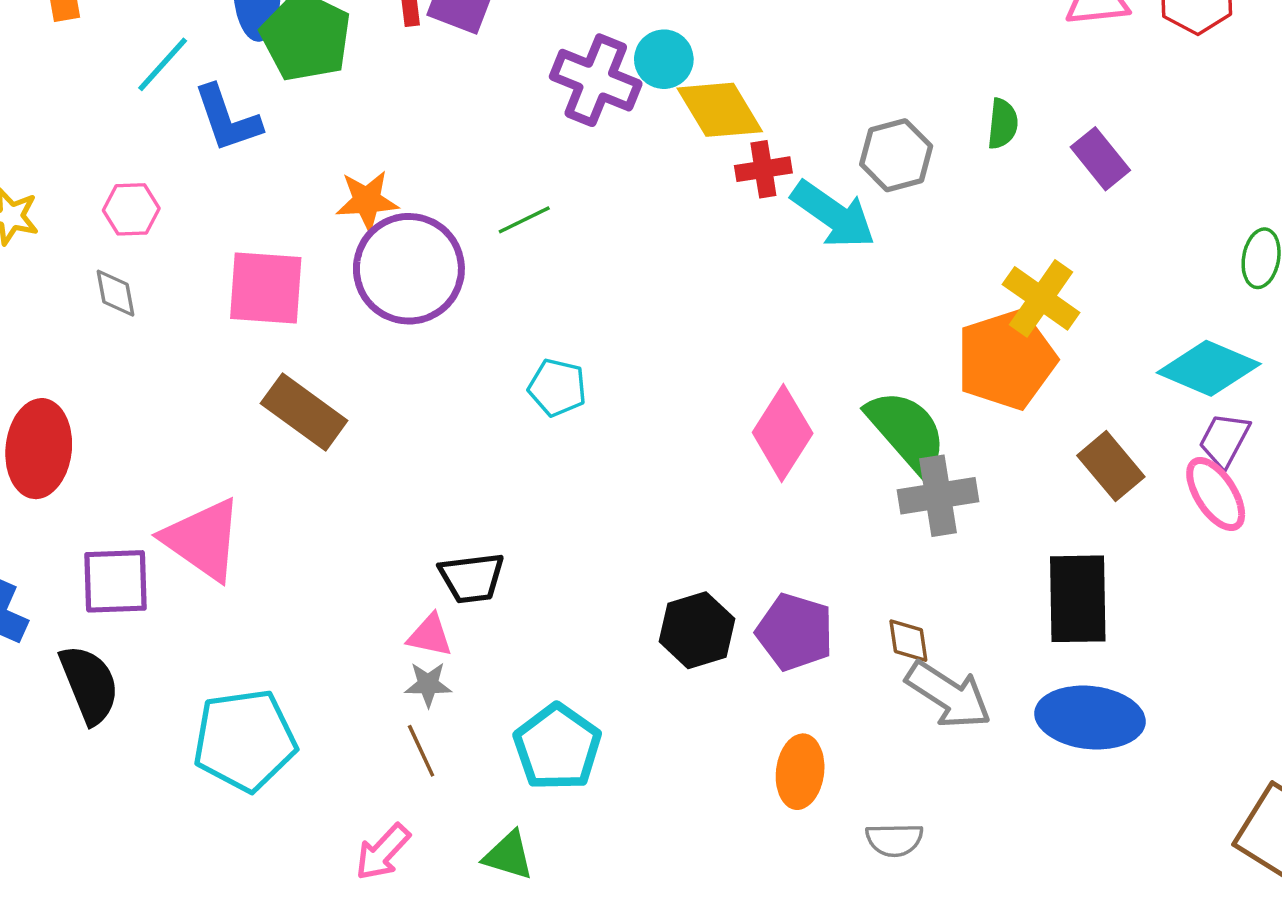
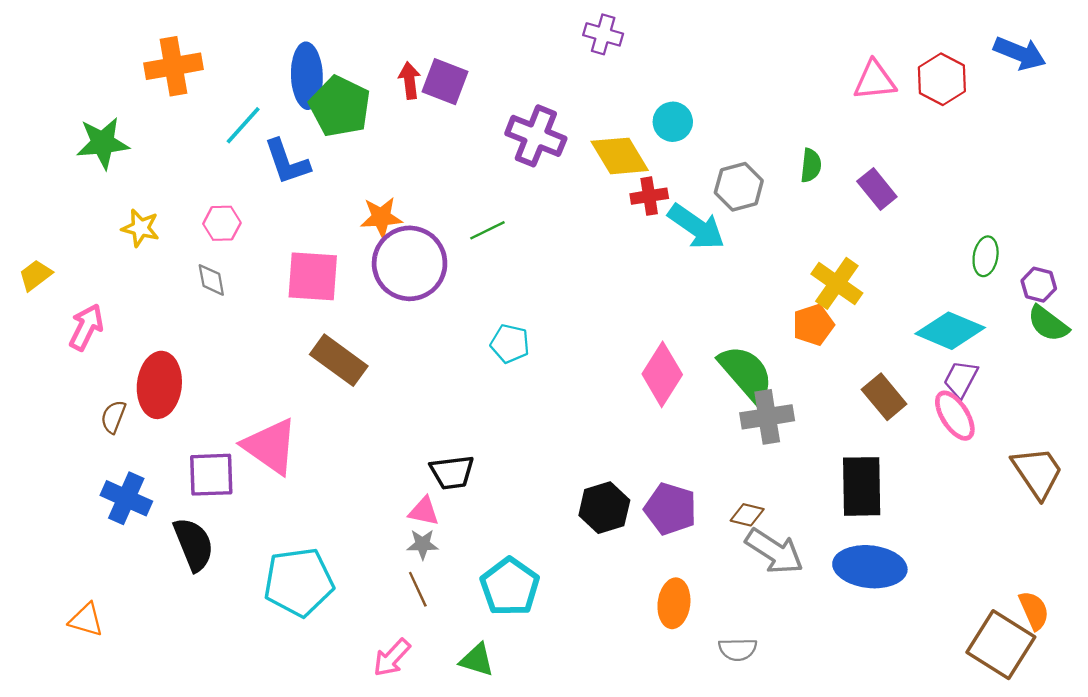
cyan circle: (664, 59) -> (673, 122), moved
orange pentagon: (1006, 360) -> (813, 325), size x0.6
brown diamond: (908, 641) -> (747, 515), turned -68

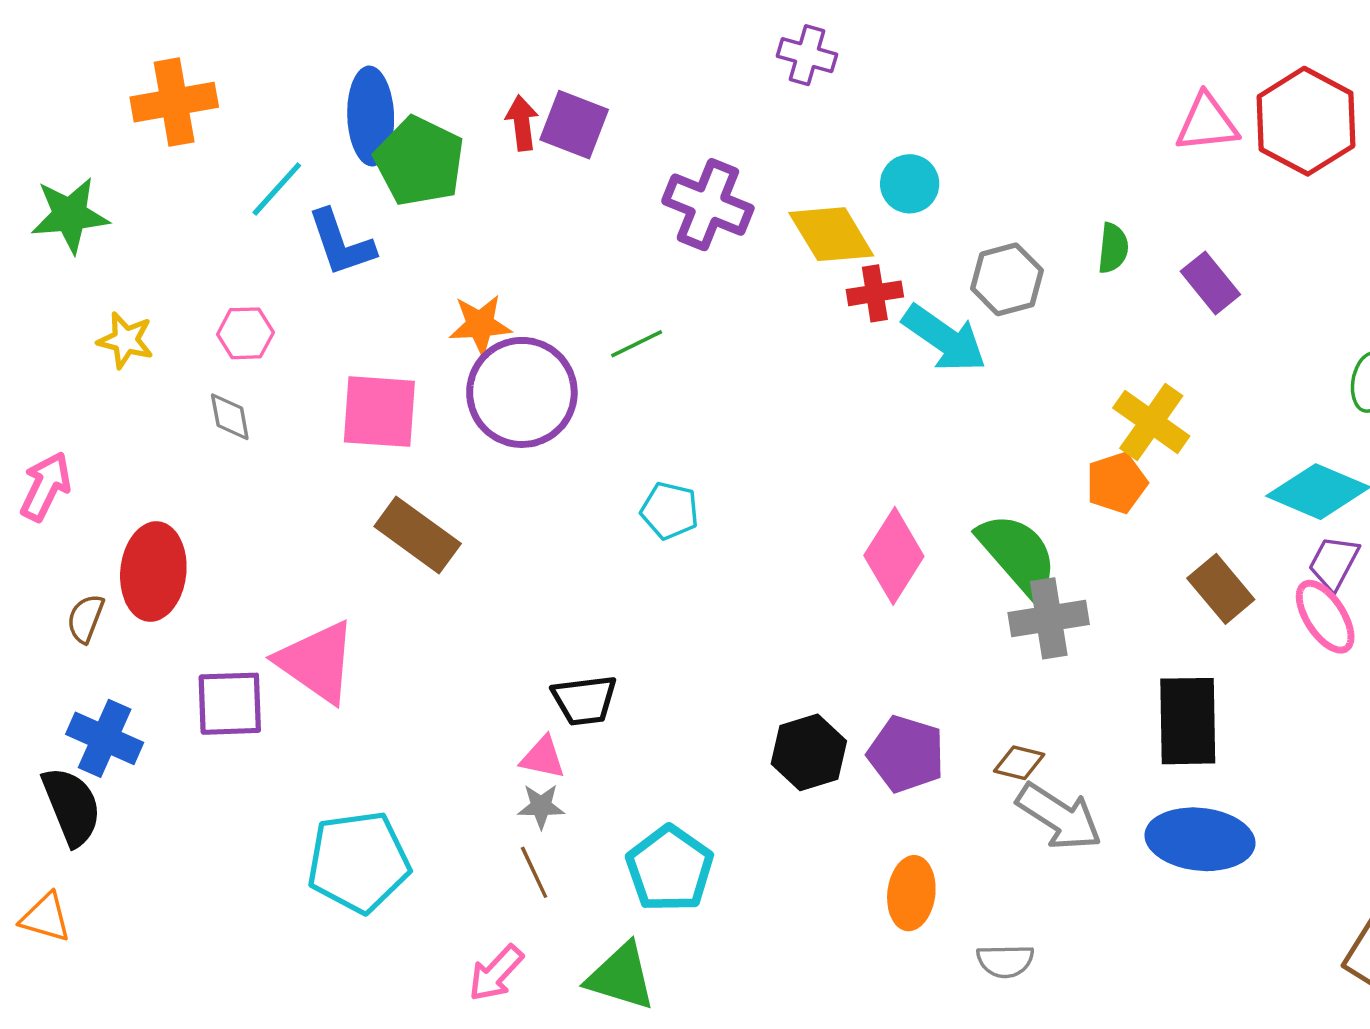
red hexagon: (942, 79) -> (1306, 121), size x1.4
black semicircle: (194, 544) -> (72, 806), moved
green triangle: (477, 660) -> (621, 977), size x1.4

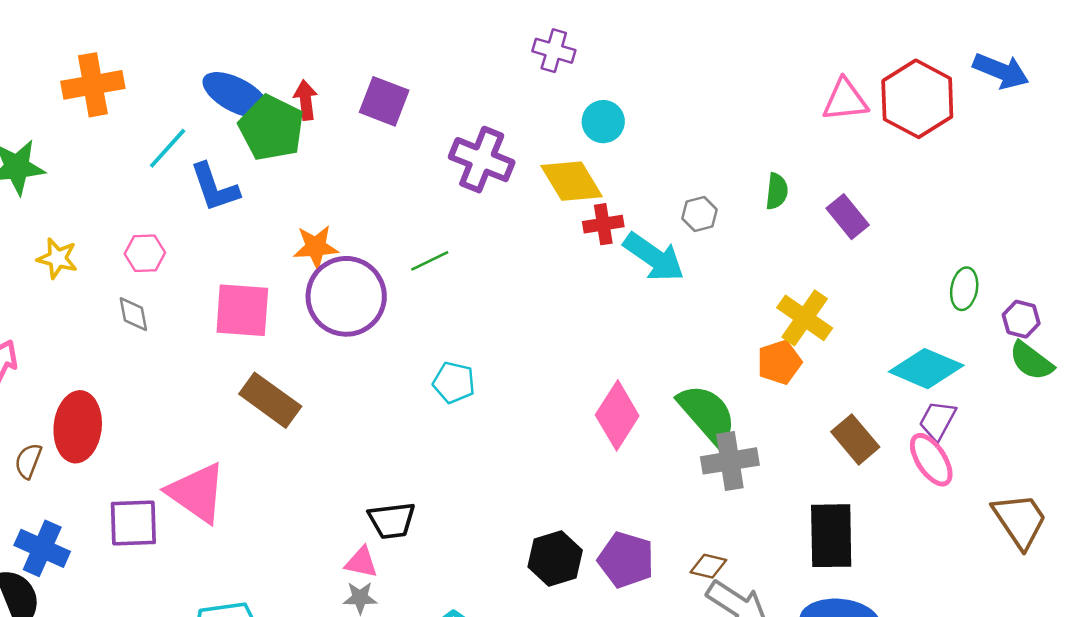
blue ellipse: (371, 116) -> (236, 95), turned -60
red arrow: (522, 123) -> (306, 100), moved
cyan circle: (910, 184) -> (603, 122), moved
gray hexagon: (1007, 279) -> (699, 214), size x0.7

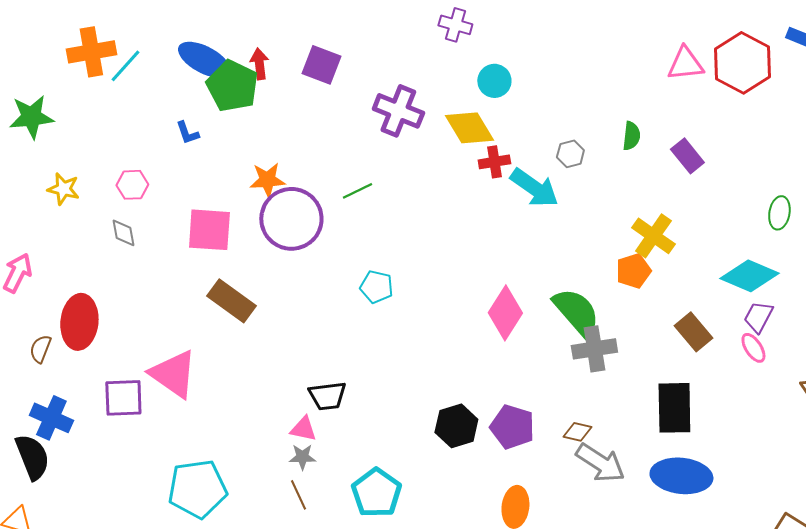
cyan line: (168, 148) -> (125, 66), moved
blue L-shape: (214, 187) -> (187, 133), size x0.6
pink ellipse: (931, 460) -> (753, 348), size x0.7

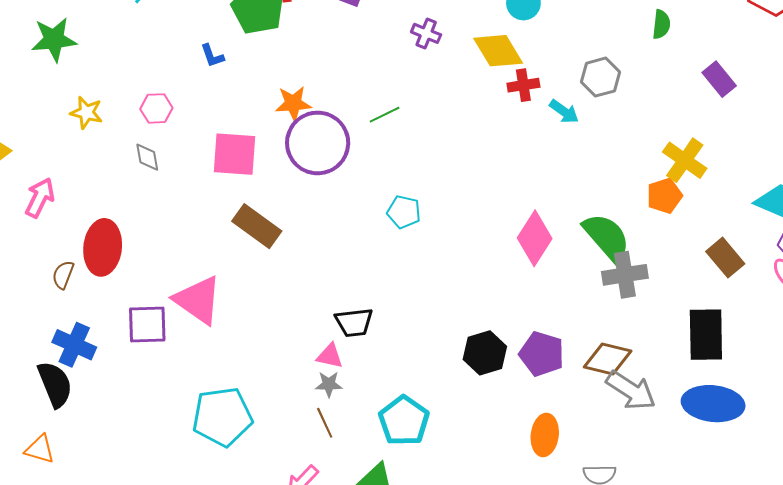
purple cross: (398, 111) -> (426, 33), size x0.6
green semicircle: (631, 136) -> (661, 24), moved
gray hexagon: (570, 154) -> (601, 77), size x1.4
cyan arrow: (534, 188) -> (564, 112), size x0.6
brown diamond: (577, 432) -> (608, 359), size x1.6

